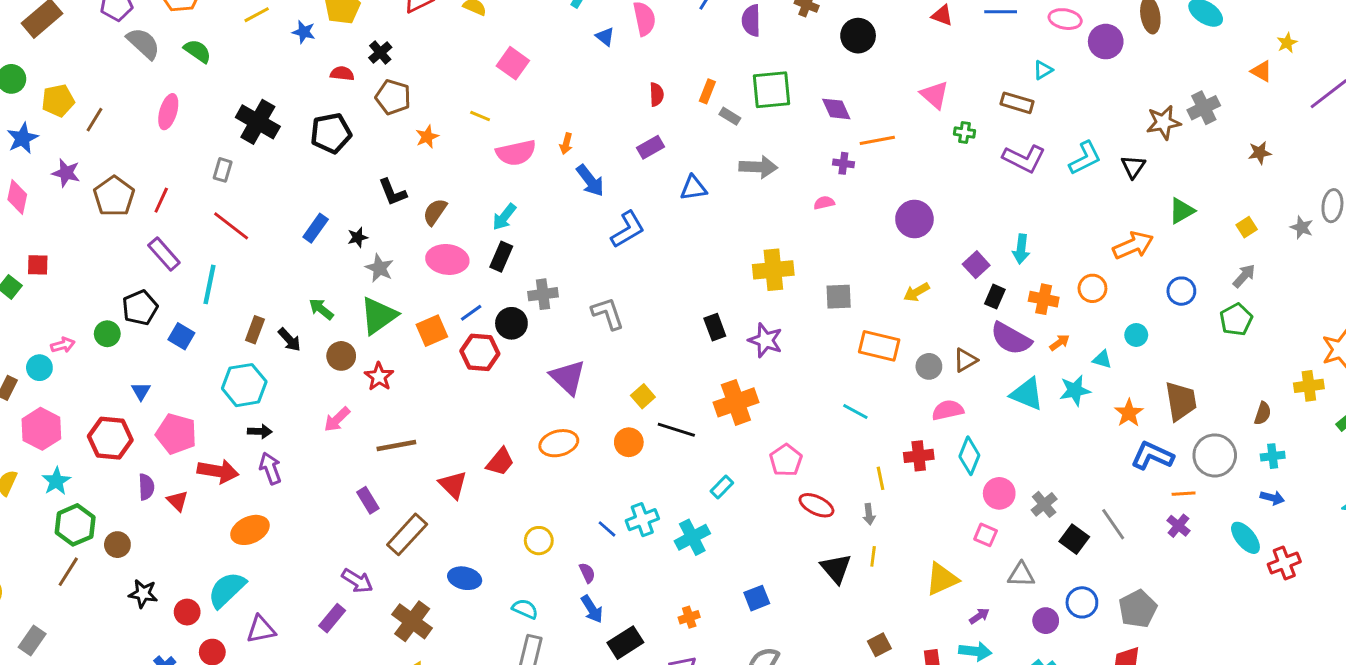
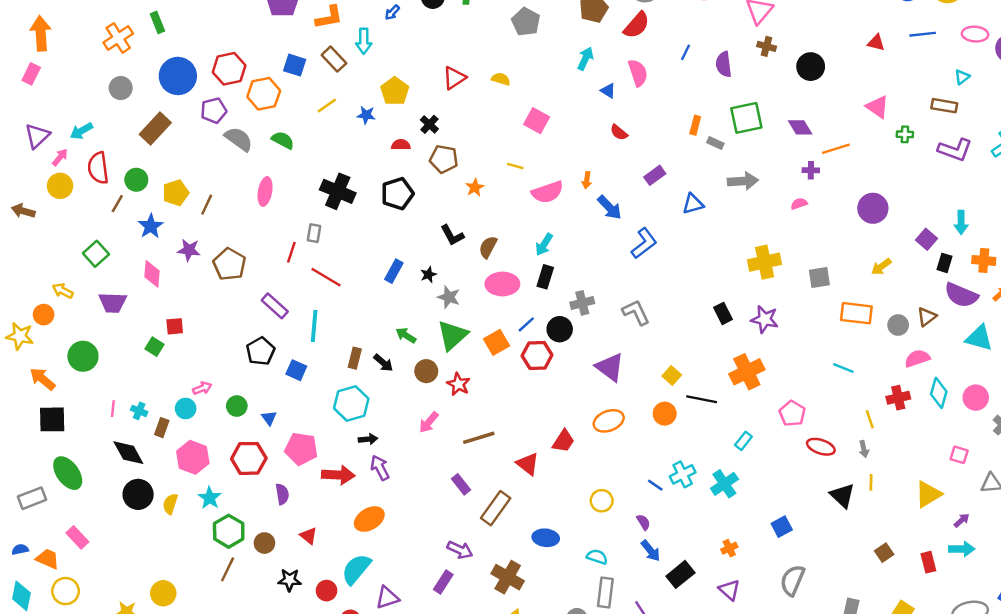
red semicircle: (657, 94) -> (619, 132), moved, turned 138
red line: (161, 200) -> (291, 252), moved
green circle: (107, 334) -> (237, 406), moved
pink circle: (999, 493) -> (976, 398), moved
red triangle: (177, 501) -> (309, 536), moved

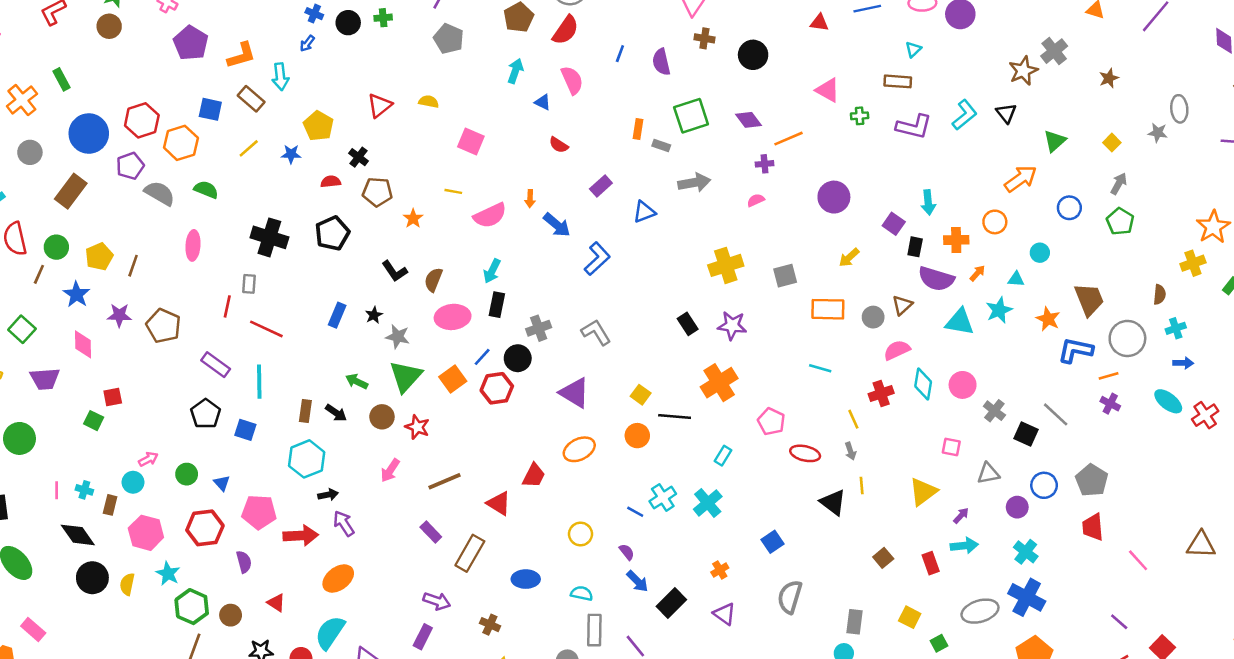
brown cross: (508, 577) -> (490, 625), size x0.6

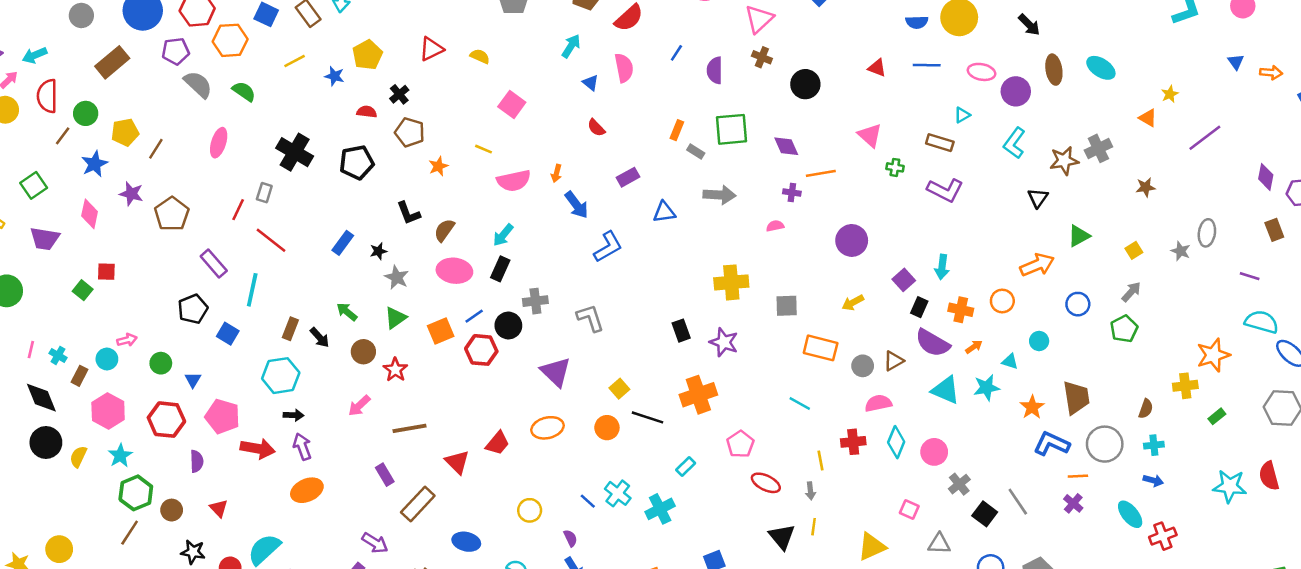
cyan L-shape: (965, 115) -> (1014, 143), moved, turned 152
green triangle: (406, 376) -> (395, 318), size x0.7
cyan cross: (663, 498) -> (618, 493), turned -32
orange ellipse: (338, 578) -> (307, 490), moved

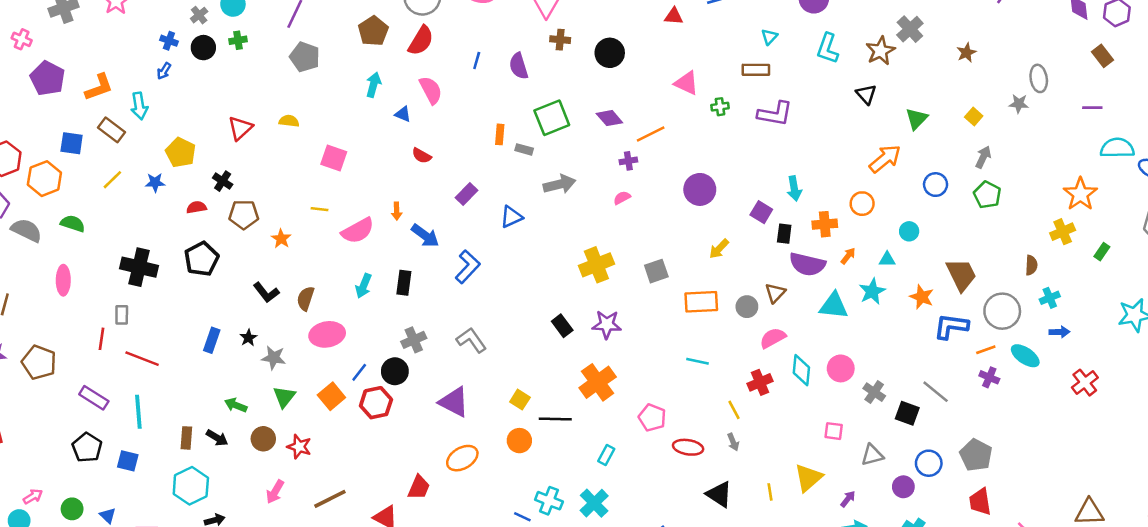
black rectangle: (500, 269) -> (404, 283), moved
cyan ellipse: (1130, 514) -> (1025, 356), moved
yellow line: (814, 527) -> (770, 492), moved

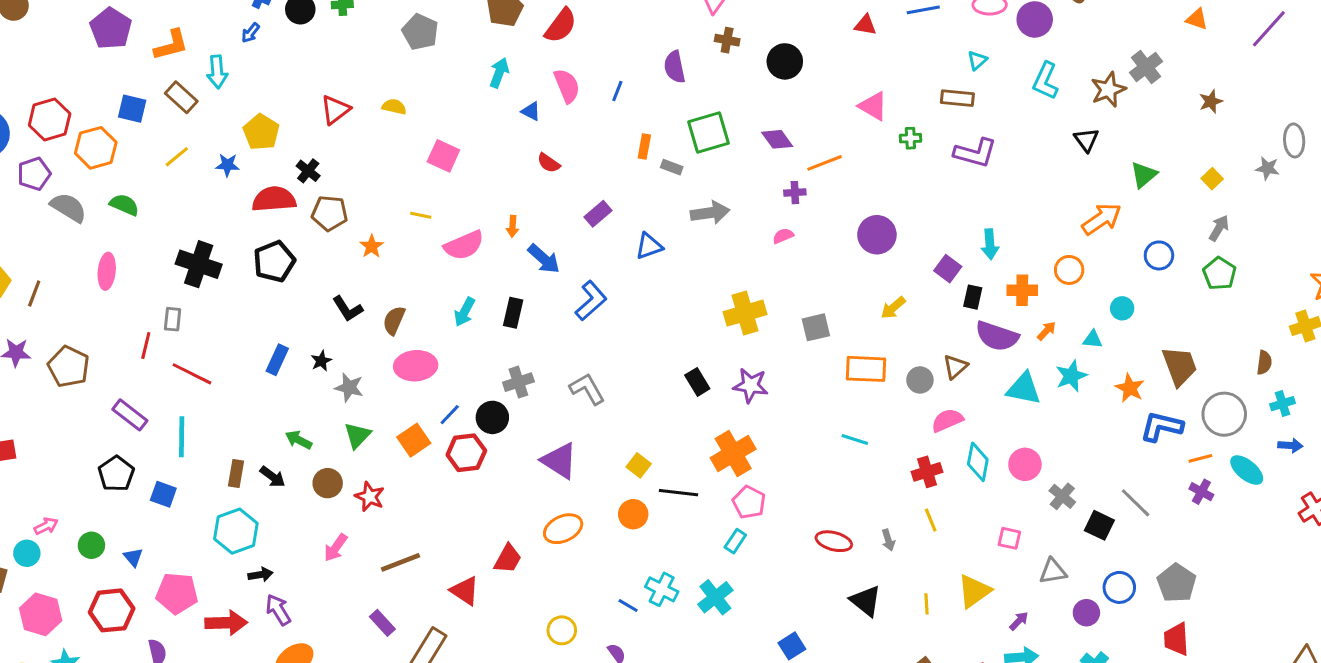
blue line: (477, 60) -> (617, 91), moved
red semicircle: (196, 207) -> (274, 199), size x1.8
yellow line: (734, 410) -> (931, 520), moved
pink pentagon: (652, 418) -> (749, 502), moved

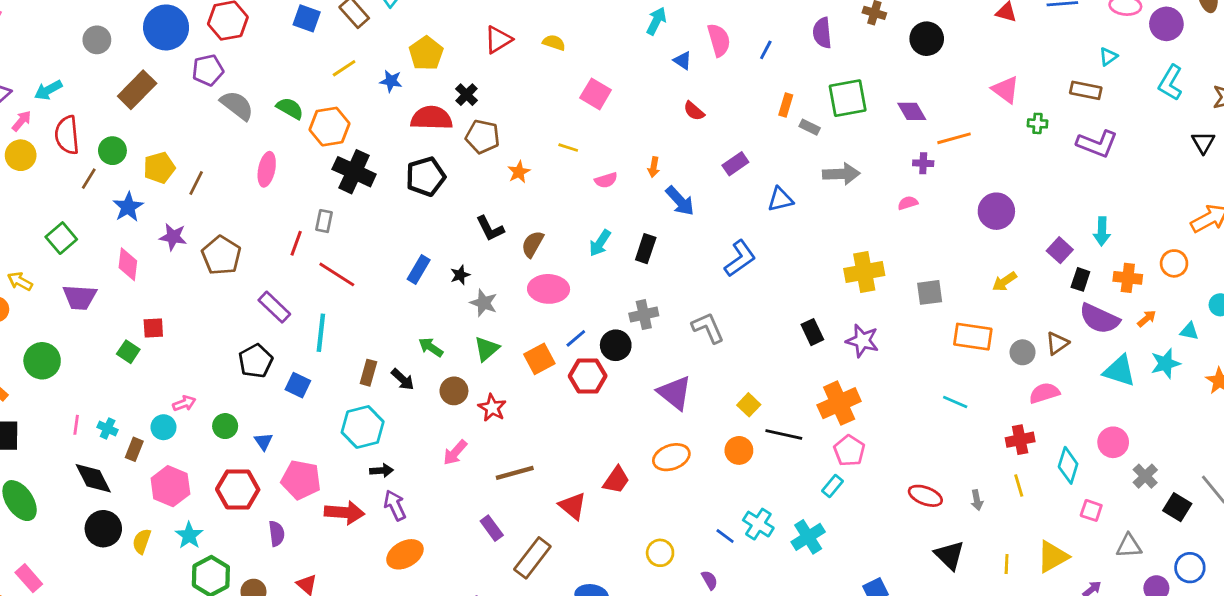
orange hexagon: (96, 148) -> (330, 127), moved
pink semicircle: (464, 245) -> (606, 180), size x0.6
blue L-shape: (591, 301) -> (740, 258), moved
cyan diamond: (978, 462) -> (1068, 465), moved

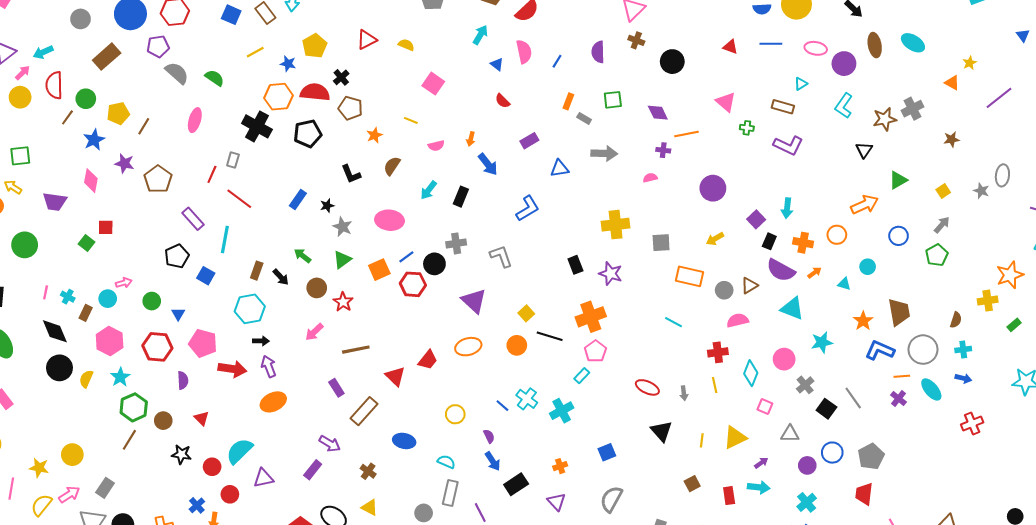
green square: (848, 98) -> (613, 100), size x0.7
orange hexagon: (330, 127) -> (279, 97), moved
green square: (61, 238) -> (20, 156), moved, turned 30
brown semicircle: (533, 244) -> (392, 166), moved
cyan star: (1166, 363) -> (822, 342), moved

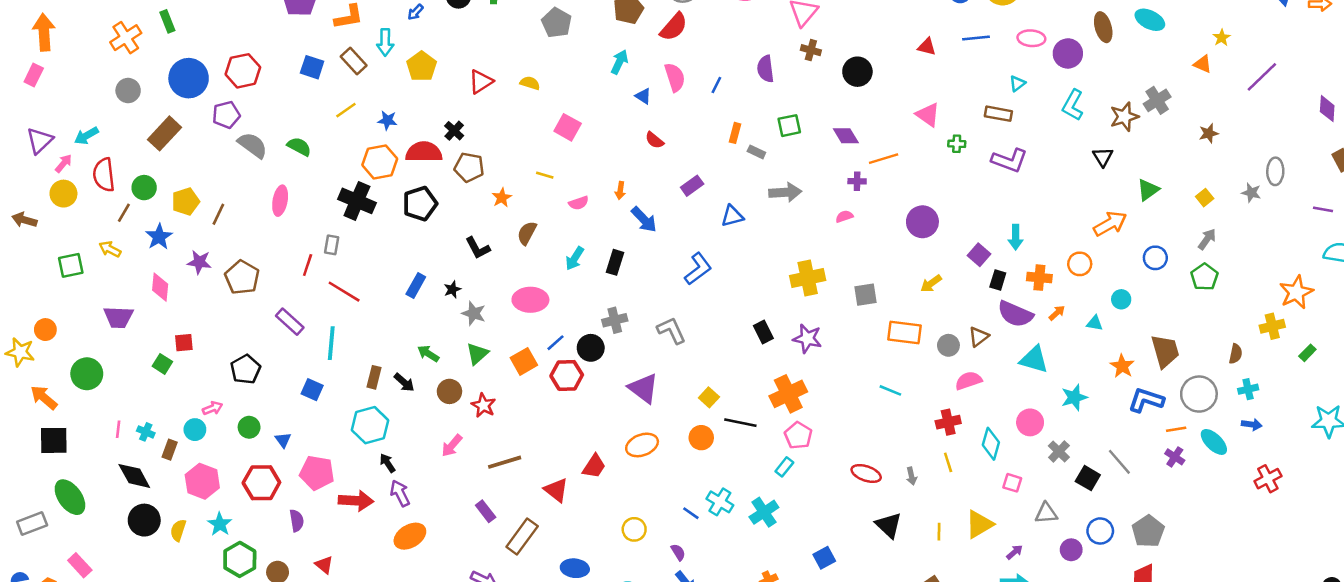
yellow pentagon: (315, 46) -> (422, 66), moved
yellow arrow: (13, 187) -> (110, 249), moved
black pentagon: (177, 256) -> (246, 369), moved
black arrow: (261, 341) -> (388, 463), turned -119

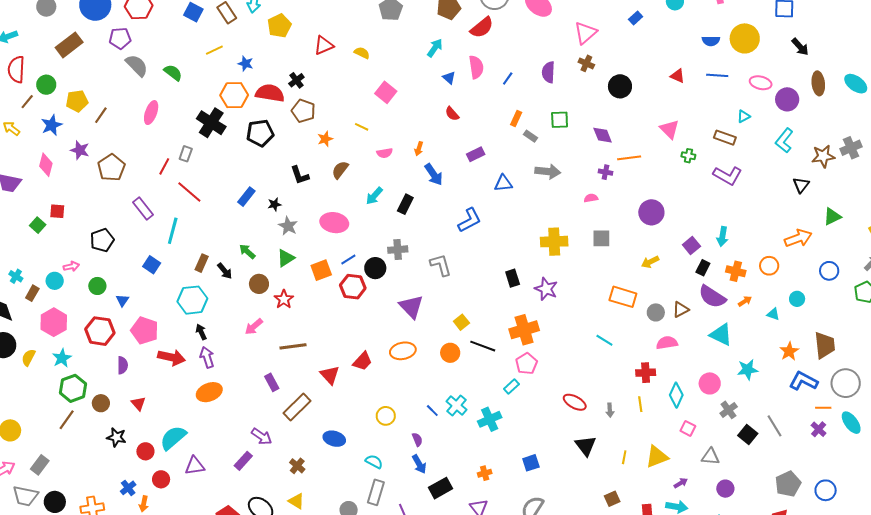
gray square: (865, 295) -> (601, 238), moved
blue circle: (1100, 531) -> (826, 490), moved

